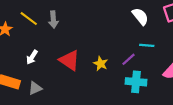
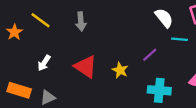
gray arrow: (53, 20) -> (81, 21), moved
cyan line: (147, 45) -> (179, 39), moved
purple line: (128, 59) -> (150, 55), moved

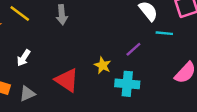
red triangle: (86, 67) -> (67, 80), moved
cyan cross: (159, 90) -> (127, 84), moved

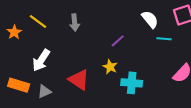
purple line: (133, 49) -> (118, 41), moved
white arrow: (24, 58) -> (41, 60), size x1.5

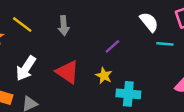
red triangle: (79, 80) -> (67, 72), moved

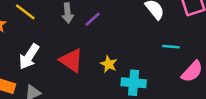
cyan line: (165, 44) -> (171, 47), moved
purple line: (112, 46) -> (92, 19), moved

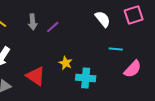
red triangle: (71, 60) -> (36, 76), moved

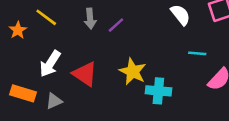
yellow star: (66, 63) -> (133, 71), size x1.5
red triangle: (36, 76) -> (85, 74), moved

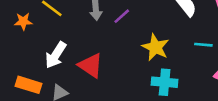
orange star: (18, 30) -> (23, 21), turned 30
yellow star: (133, 71) -> (155, 47), moved

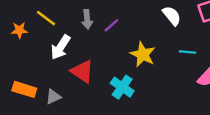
white arrow: (56, 55) -> (61, 47), moved
cyan cross: (165, 82) -> (122, 87), moved, turned 30

